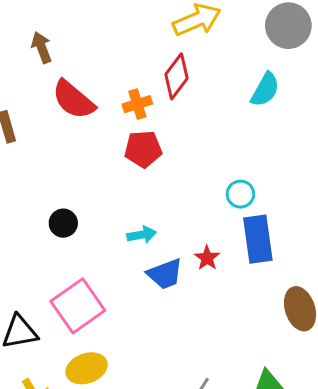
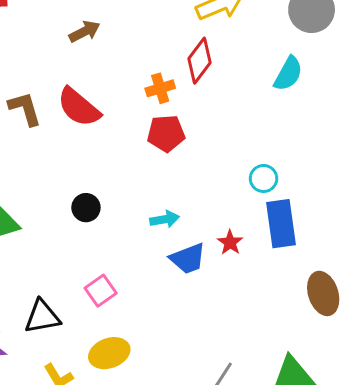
brown arrow: (42, 47) -> (85, 32), moved, turned 84
red semicircle: (73, 100) -> (79, 107), moved
pink square: (78, 306) -> (101, 291), size x0.6

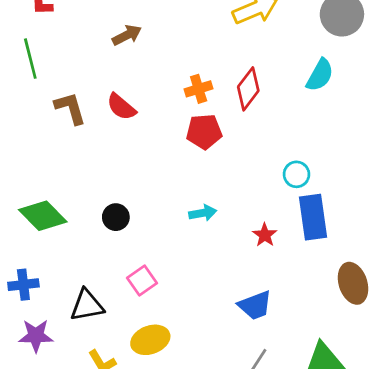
red diamond: (199, 61) -> (248, 89), moved
red semicircle: (79, 107) -> (121, 107), size x0.7
black circle: (86, 208) -> (116, 217), moved
blue trapezoid: (188, 259) -> (255, 305), moved

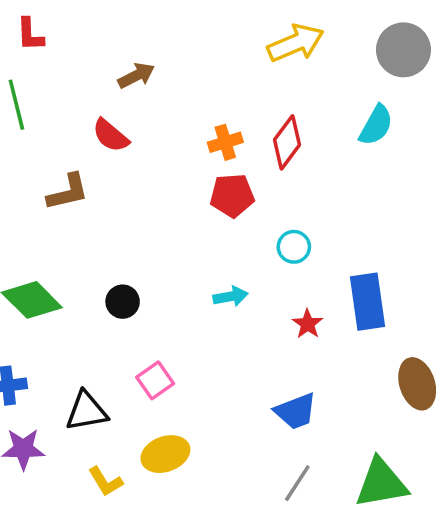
red semicircle: (121, 107) -> (111, 135), moved
brown L-shape: (70, 108) -> (68, 192), moved, turned 93
cyan circle: (296, 174) -> (294, 247), moved

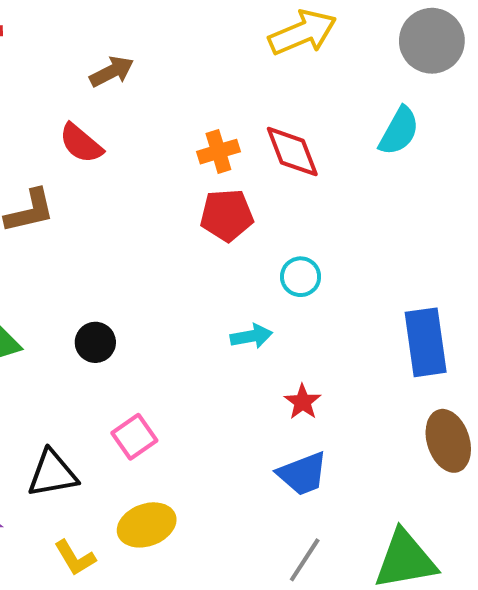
red diamond: (287, 142) -> (292, 152), turned -58
cyan arrow: (230, 296) -> (251, 336), moved
blue rectangle: (367, 302) -> (426, 342), moved
red star: (308, 324) -> (303, 402), moved

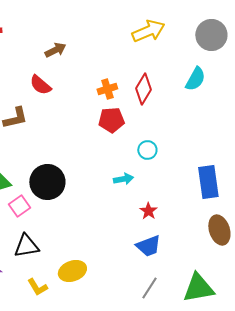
red diamond: (292, 152) -> (143, 89), turned 52
black circle: (95, 342) -> (47, 182), size x1.8
pink square: (134, 437) -> (19, 206), moved

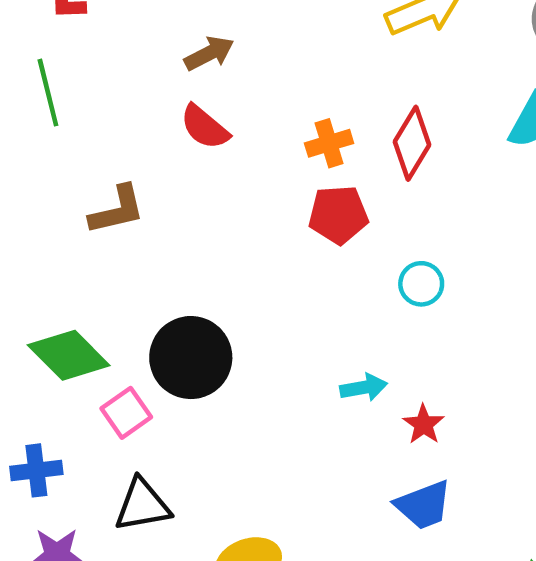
red semicircle: (40, 85) -> (205, 127), moved
cyan arrow: (123, 179) -> (364, 387), moved

